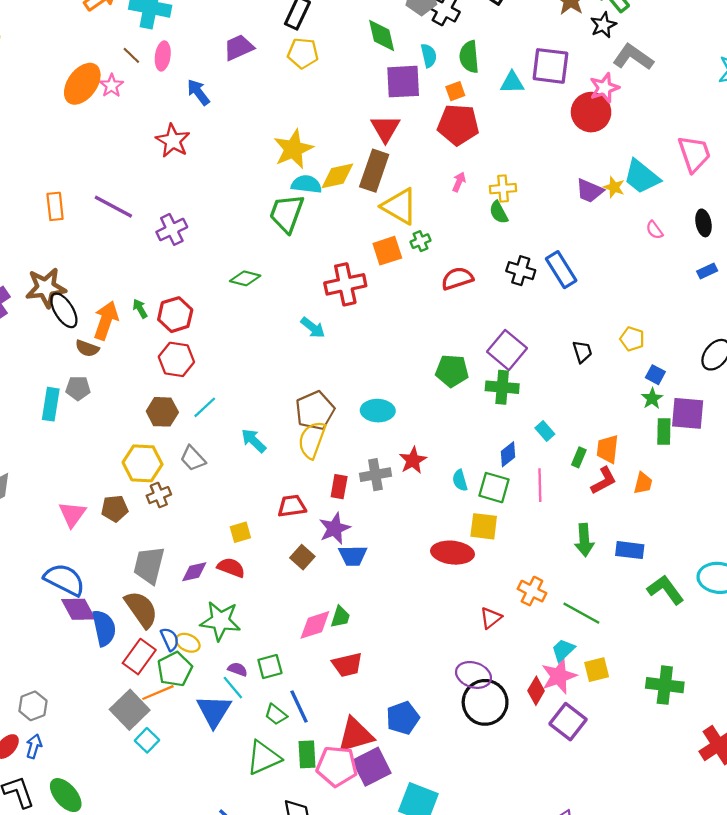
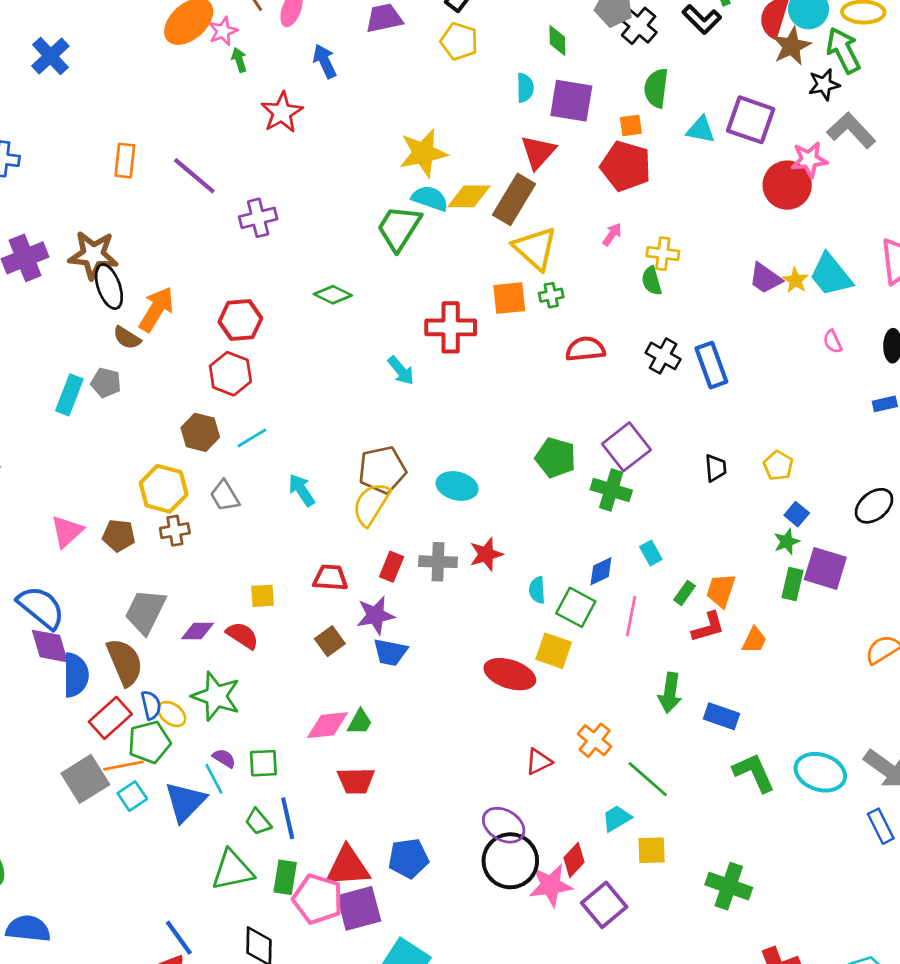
green diamond: (382, 36) -> (557, 40), size x0.7
cyan semicircle: (429, 56) -> (525, 88), moved
green arrow: (140, 309) -> (239, 60), moved
pink star: (559, 676) -> (551, 885), moved
cyan square: (147, 740) -> (132, 796), moved

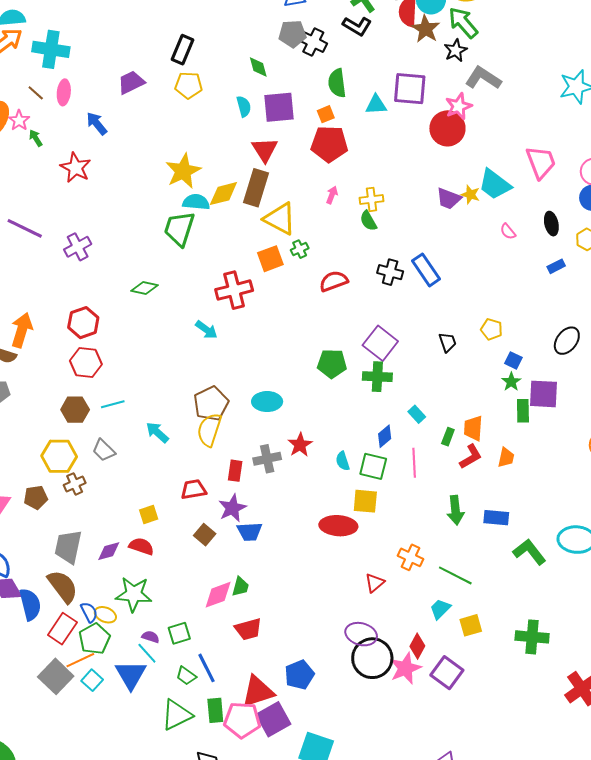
cyan line: (252, 438) -> (113, 404), turned 30

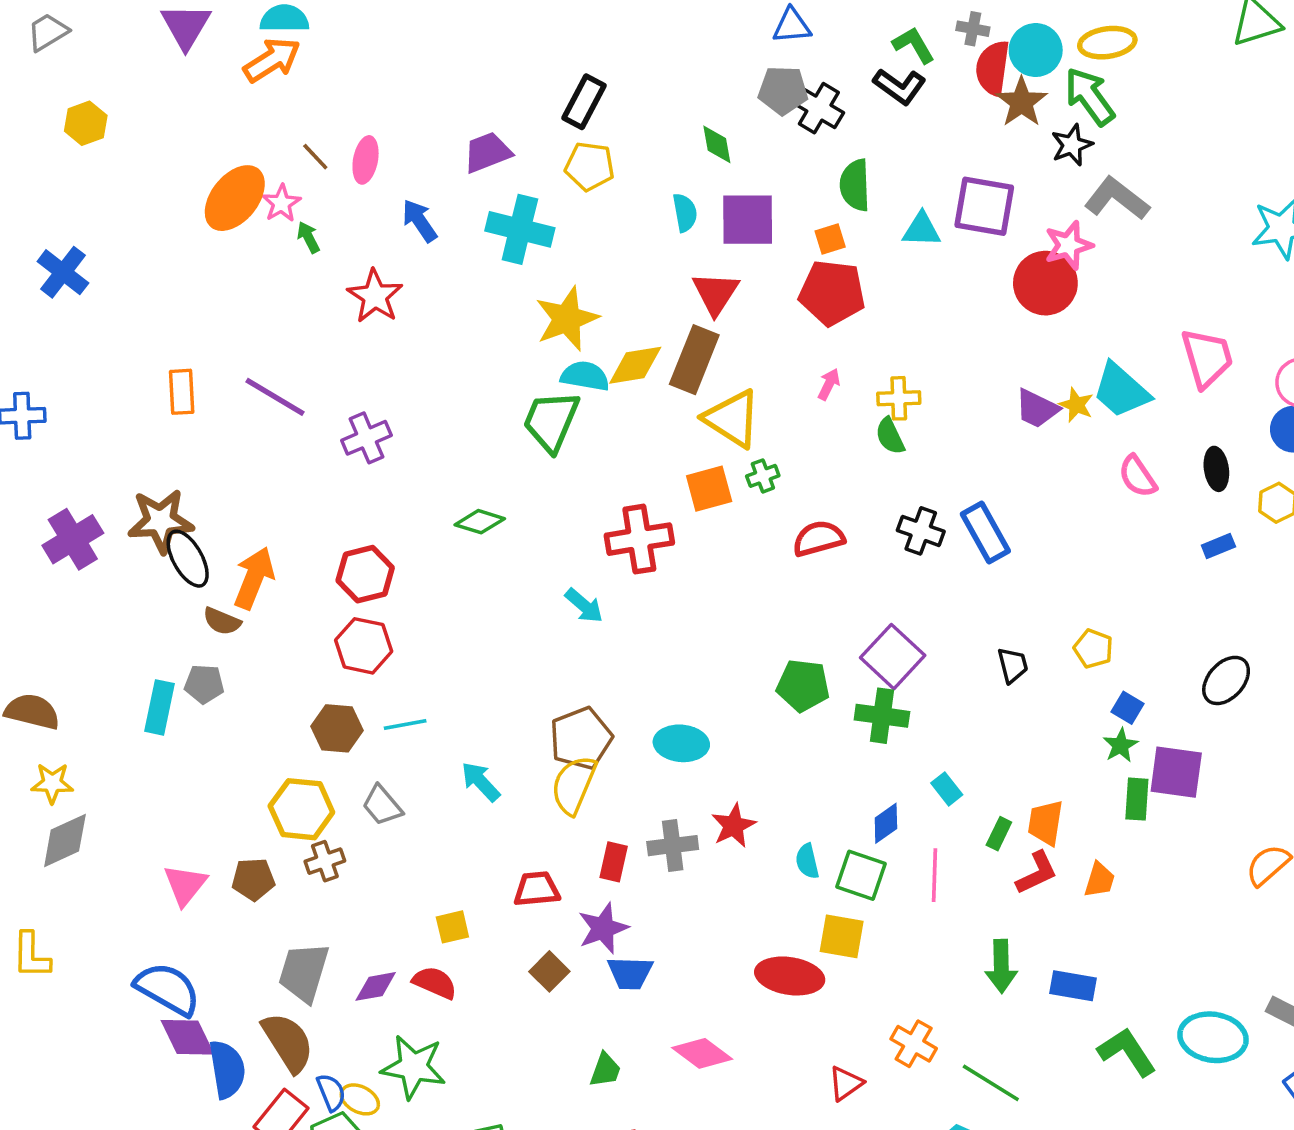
cyan cross: (51, 49) -> (520, 229), moved
pink semicircle: (508, 231) -> (1138, 476), size x1.4
pink diamond: (218, 595) -> (702, 1053), moved, turned 52

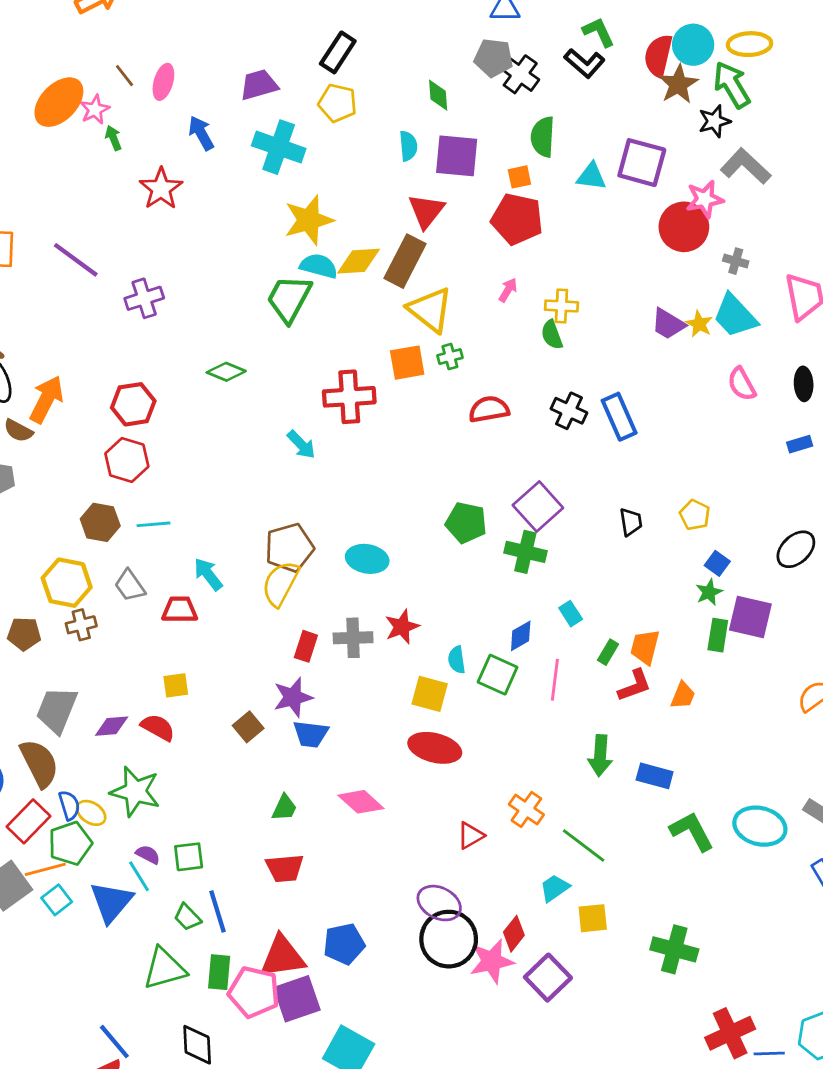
gray cross: (973, 29) -> (736, 261), moved
red trapezoid: (537, 889) -> (180, 610), moved
yellow square: (842, 936) -> (430, 694), moved

